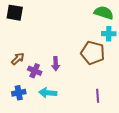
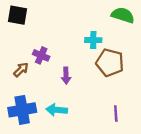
cyan cross: (109, 34) -> (93, 40), moved
purple cross: (35, 71) -> (41, 55), moved
blue cross: (19, 93) -> (22, 110), size x1.6

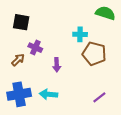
black square: (17, 15) -> (21, 22), moved
purple line: (116, 113) -> (99, 97), turned 56

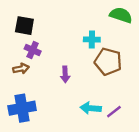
purple cross: (35, 48) -> (33, 50), moved
brown arrow: (18, 60) -> (21, 69), turned 32
cyan arrow: (49, 94) -> (91, 108), moved

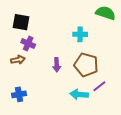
brown pentagon: (108, 62) -> (86, 65), moved
blue cross: (22, 108) -> (19, 94), size x0.6
purple line: (114, 112) -> (99, 86), moved

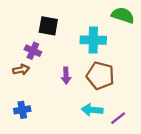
black square: (21, 22) -> (48, 26), moved
cyan cross: (80, 34) -> (93, 40), size x1.5
purple line: (99, 86) -> (118, 118), moved

